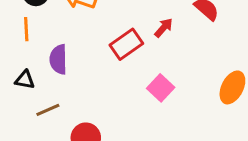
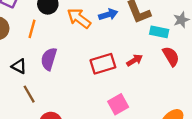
brown line: (48, 110) -> (29, 94), turned 66

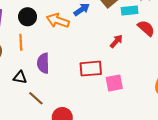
red rectangle: (103, 64) -> (91, 69), moved, turned 30
pink square: (118, 104) -> (114, 83), turned 36

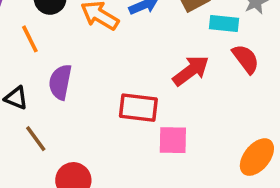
red arrow: (116, 41) -> (191, 71), size x1.5
orange line: (21, 42) -> (30, 39), turned -35

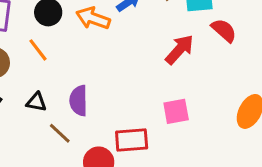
purple semicircle: (60, 82) -> (79, 101), moved
red rectangle: (138, 108) -> (132, 140), moved

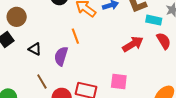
orange line: (38, 50) -> (75, 36), moved
brown line: (60, 133) -> (42, 82), moved

